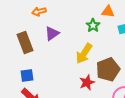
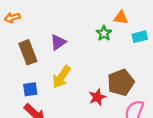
orange arrow: (39, 11) -> (12, 18), moved
yellow arrow: (84, 53) -> (61, 77), moved

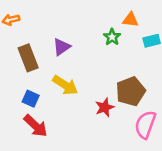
yellow arrow: (61, 77) -> (65, 85), turned -90
blue square: (30, 89) -> (31, 99), turned 32

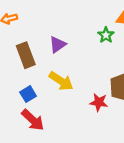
blue square: (31, 99) -> (28, 94), turned 35
red star: (105, 107) -> (99, 102), turned 30

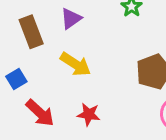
blue square: (28, 94) -> (16, 79), moved
red star: (99, 102) -> (89, 114), moved

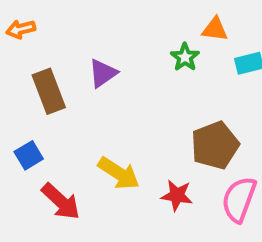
yellow arrow: (75, 64) -> (119, 173), moved
red star: (89, 114) -> (177, 195), moved

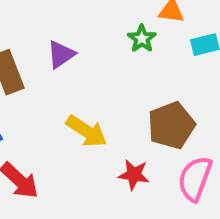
yellow arrow: (119, 173) -> (87, 131), moved

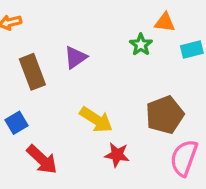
red star: (134, 175) -> (117, 155), moved

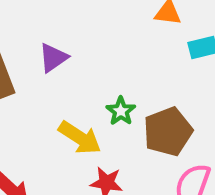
green star: (141, 45) -> (121, 111), moved

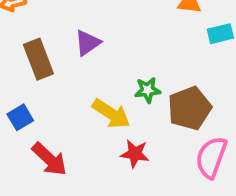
green star: (121, 111) -> (148, 90), turned 30

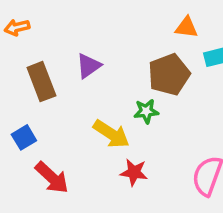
brown pentagon: (189, 108) -> (169, 75), moved

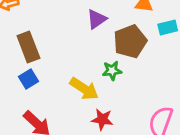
purple triangle: (89, 66) -> (97, 19), moved
blue square: (24, 137) -> (28, 79), moved

